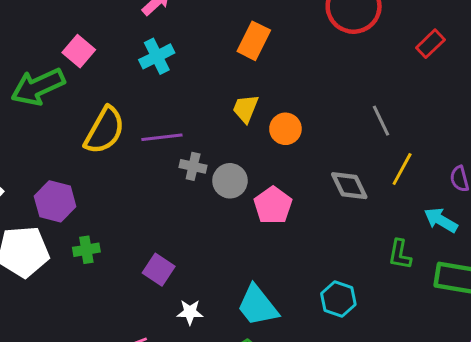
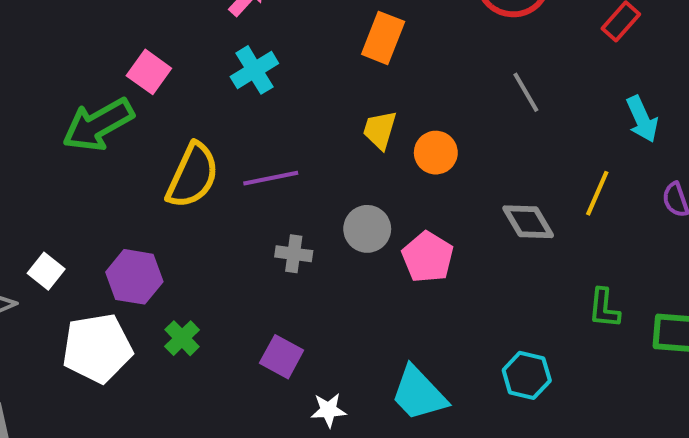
gray line: (381, 121) -> (526, 92), moved
gray cross: (193, 166) -> (294, 254), moved
cyan arrow: (441, 220) -> (642, 119), moved, turned -140
green cross: (86, 250) -> (182, 338), turned -30

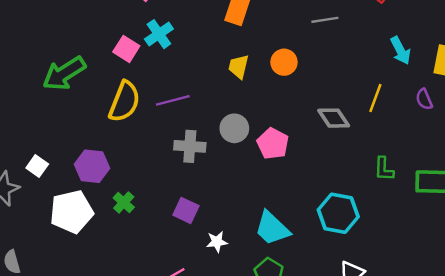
pink square: (149, 72) -> (126, 49), moved
gray line: (526, 92) -> (325, 20), moved, turned -65
orange circle: (436, 153) -> (284, 62), moved
gray cross: (294, 254) -> (190, 146), size x1.4
cyan hexagon: (527, 375) -> (338, 213), size x1.4

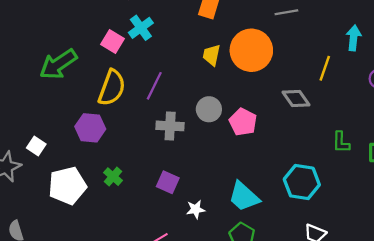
cyan arrow: (400, 51) -> (354, 38), turned -145
orange circle: (284, 62) -> (251, 50), size x1.8
yellow line: (375, 98) -> (325, 68), moved
purple line: (173, 100) -> (154, 86), turned -48
purple hexagon: (92, 166) -> (90, 128), moved

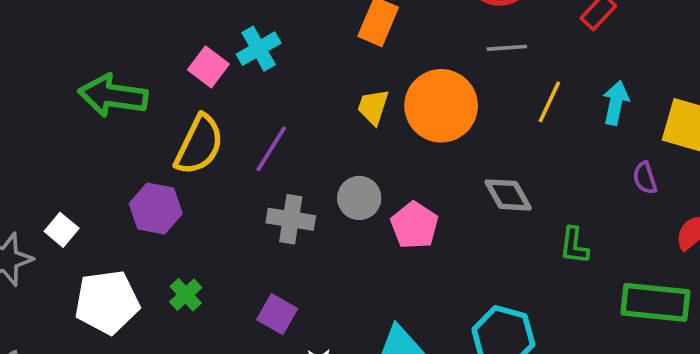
green arrow: (58, 64) -> (113, 96), turned 36
yellow line: (325, 68) -> (549, 102), moved
green L-shape: (341, 142) -> (574, 246), moved

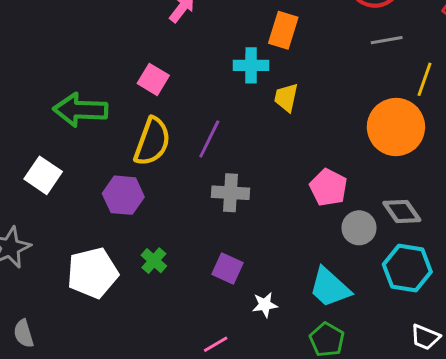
cyan cross: (259, 49) -> (251, 65), moved, turned 36
orange circle: (441, 106) -> (396, 127), moved
gray diamond: (508, 195) -> (402, 211), moved
gray circle: (359, 198) -> (359, 228), moved
white square: (62, 230) -> (43, 175), moved, size x1.4

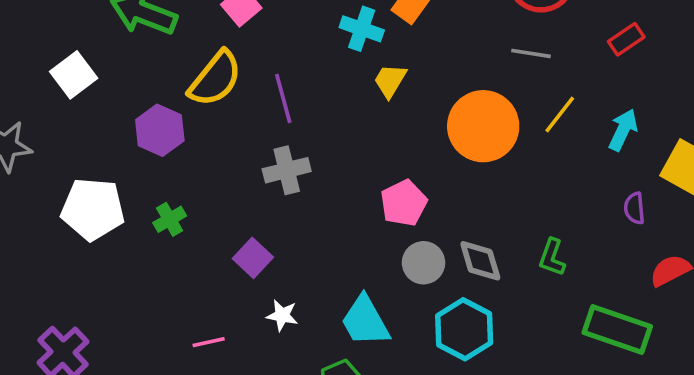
orange circle: (396, 127) -> (483, 126), moved
purple line: (209, 139) -> (283, 99), turned -60
gray cross: (231, 193) -> (287, 170), turned -36

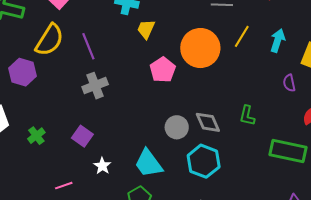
pink pentagon: (404, 203) -> (163, 70), moved
green cross: (170, 219) -> (36, 136), moved
white star: (282, 315) -> (102, 166), turned 30

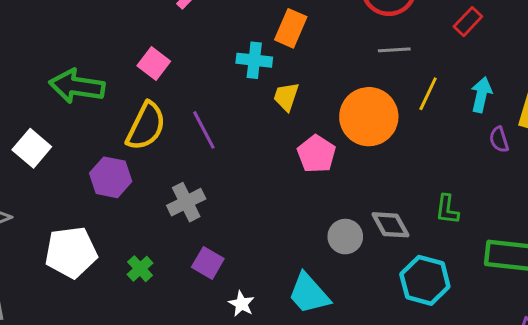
purple semicircle: (289, 83) -> (499, 140), moved
gray cross: (95, 86) -> (186, 202), moved
cyan hexagon: (204, 161) -> (425, 280), moved

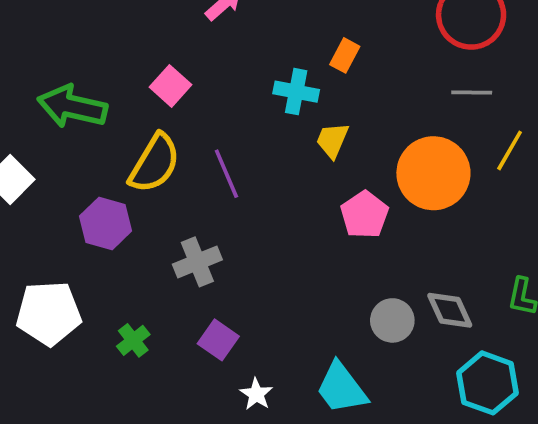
orange rectangle: (291, 28) -> (345, 55), size x0.7

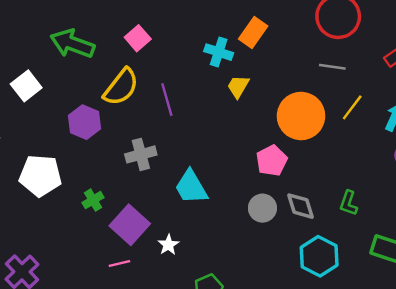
orange rectangle: (345, 55) -> (253, 32), size x1.4
pink pentagon: (364, 215) -> (272, 161), moved
purple square: (218, 340) -> (130, 225), moved, size x1.5
cyan trapezoid: (341, 388) -> (191, 187), moved

